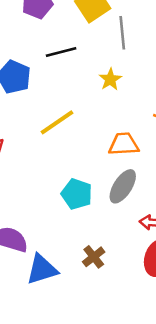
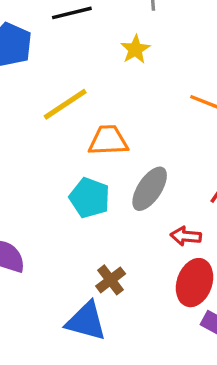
orange trapezoid: (124, 144) -> (108, 140), moved
blue triangle: (42, 269) -> (86, 321), moved, turned 32

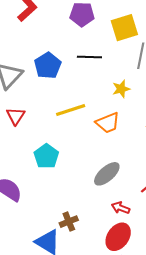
orange trapezoid: (108, 140) -> (108, 123), moved, turned 145
cyan pentagon: (90, 198) -> (46, 156), moved

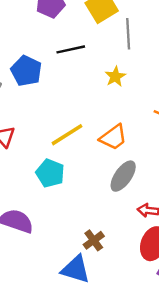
yellow line: (71, 110) -> (67, 135), moved
orange trapezoid: (108, 123) -> (113, 137), moved

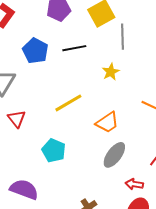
blue pentagon: (26, 71) -> (35, 51), moved
yellow line: (67, 135) -> (68, 103), moved

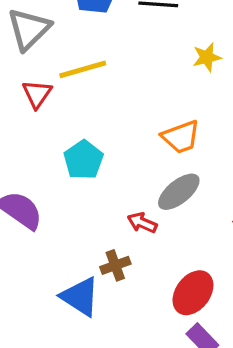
yellow line: (68, 103) -> (83, 69), moved
red arrow: (134, 184) -> (142, 223), moved

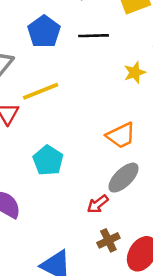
red arrow: (142, 223) -> (98, 204), turned -55
brown cross: (115, 265) -> (108, 240), moved

